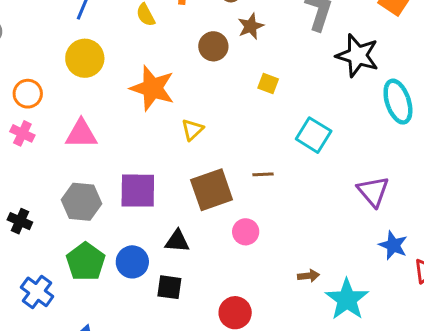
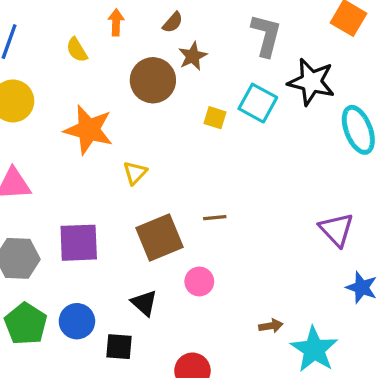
brown circle: (213, 46) -> (153, 80), size x1.4
cyan square: (314, 135) -> (258, 103), moved
black triangle: (177, 241) -> (144, 303), moved, turned 40

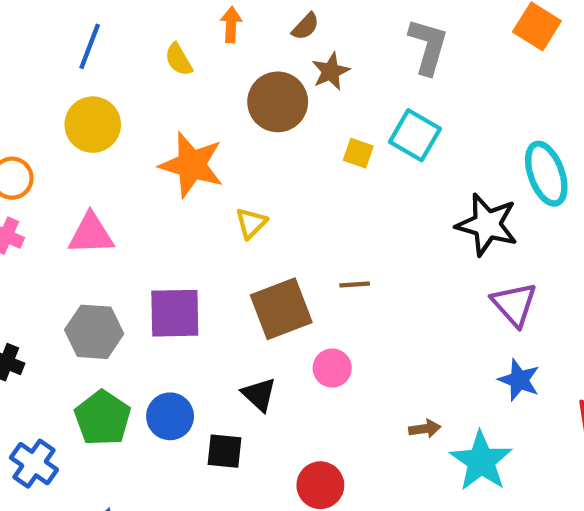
black star: (311, 82) -> (487, 225), moved
blue star: (362, 287) -> (519, 380), moved

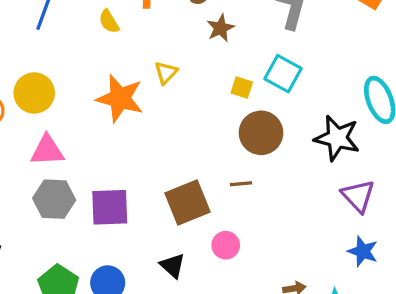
brown circle: (278, 102) -> (261, 133), moved
yellow circle: (93, 125) -> (34, 93), moved
yellow triangle: (251, 223) -> (166, 73), moved
gray hexagon: (94, 332) -> (54, 199), moved

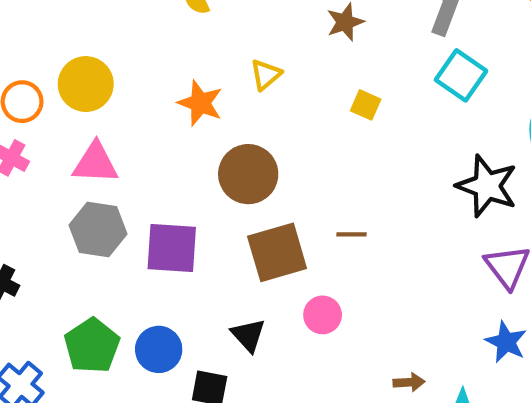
cyan square: (283, 74) -> (461, 75), moved
orange star: (120, 98) -> (200, 103), size x0.7
brown circle: (261, 133) -> (248, 174), moved

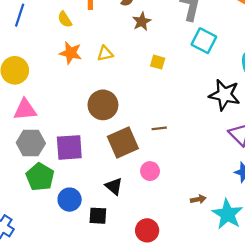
yellow triangle: (266, 75) -> (105, 53), turned 35
orange star: (200, 103) -> (71, 53), moved
green pentagon: (92, 346) -> (40, 177), moved

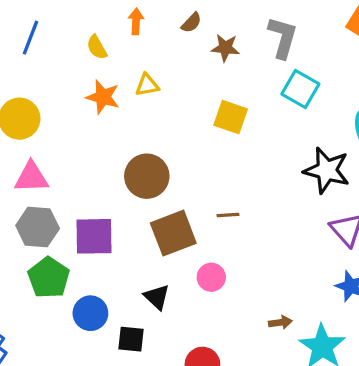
brown star: (142, 22) -> (225, 48), moved, turned 30
yellow triangle: (105, 53) -> (147, 85), moved
yellow square: (158, 62) -> (231, 117), size x1.5

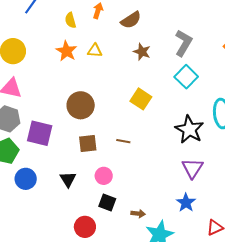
brown semicircle: (191, 23) -> (131, 20), size x1.5
brown star: (225, 48) -> (142, 52), moved
yellow square: (231, 117) -> (141, 99), moved
brown square: (173, 233) -> (88, 144), size x0.7
black square: (131, 339) -> (107, 203), moved

